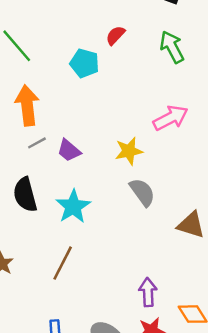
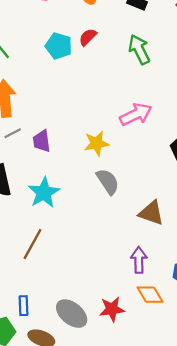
cyan pentagon: (85, 63) -> (59, 46), moved
purple trapezoid: (69, 150) -> (42, 141), turned 40
purple arrow: (148, 292) -> (139, 260), moved

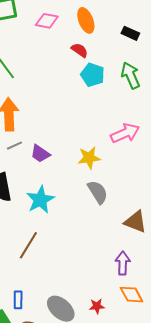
red semicircle: (88, 37) -> (80, 50), moved, turned 78
cyan pentagon: (59, 46) -> (93, 75), moved
purple trapezoid: (42, 141) -> (40, 154), turned -50
red star: (112, 309) -> (97, 306), size x0.7

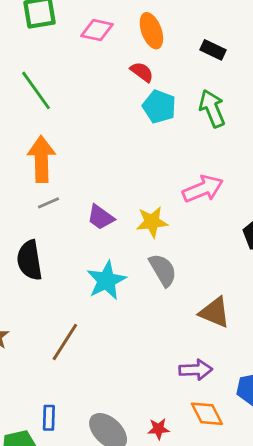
purple trapezoid: (40, 154) -> (101, 217), moved
cyan star: (40, 200) -> (106, 280), moved
purple arrow: (123, 263) -> (196, 370), turned 85

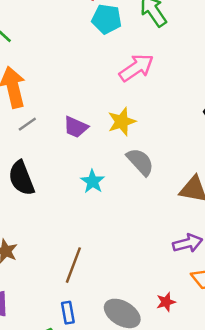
pink arrow: (203, 189) -> (136, 68), moved
cyan star: (106, 280) -> (93, 181), size x0.7
brown line: (65, 342) -> (73, 265), moved

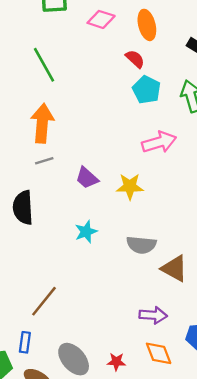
gray semicircle: (140, 162) -> (141, 245), moved, turned 120

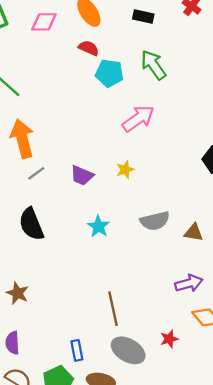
yellow star: (130, 186) -> (125, 170), size x0.7
brown triangle: (174, 269) -> (194, 232), size x0.7
brown line: (44, 301) -> (113, 309), moved, turned -32

